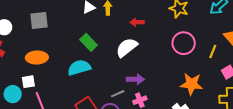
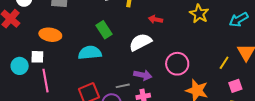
pink circle: (184, 43) -> (177, 64), moved

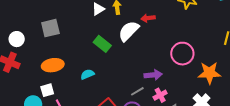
white semicircle: (140, 42) -> (129, 31), moved
cyan semicircle: (90, 53) -> (87, 74), moved, size x0.6

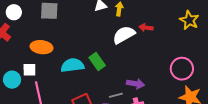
green rectangle: (102, 44) -> (97, 62), moved
pink circle: (182, 54) -> (182, 69), moved
cyan semicircle: (87, 74) -> (72, 65), size x1.6

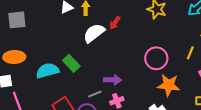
red arrow: (146, 28) -> (115, 23), turned -56

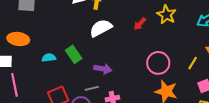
red arrow: (115, 23) -> (140, 24), moved
cyan semicircle: (47, 71) -> (49, 58), size x0.6
purple arrow: (113, 80) -> (103, 69), moved

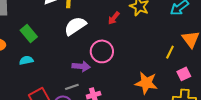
green rectangle: (74, 54) -> (29, 33), moved
pink circle: (158, 63) -> (102, 51), moved

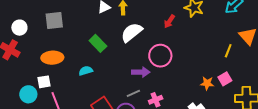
green rectangle: (29, 33) -> (98, 43), moved
pink square: (184, 74) -> (225, 79), moved
orange star: (146, 83) -> (207, 83), size x0.6

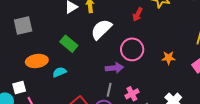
orange ellipse: (52, 58) -> (37, 61), moved
orange star: (207, 83) -> (169, 58), moved
gray line: (133, 93) -> (109, 90), turned -48

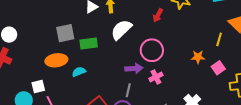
gray square: (23, 25) -> (65, 33), moved
green rectangle: (69, 44) -> (89, 43), turned -48
orange star: (169, 58) -> (198, 57), moved
pink cross: (132, 94) -> (156, 77), moved

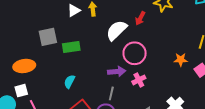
white semicircle: (121, 30) -> (117, 30), moved
orange ellipse: (56, 60) -> (24, 66), moved
cyan semicircle: (79, 72) -> (70, 82), moved, turned -40

